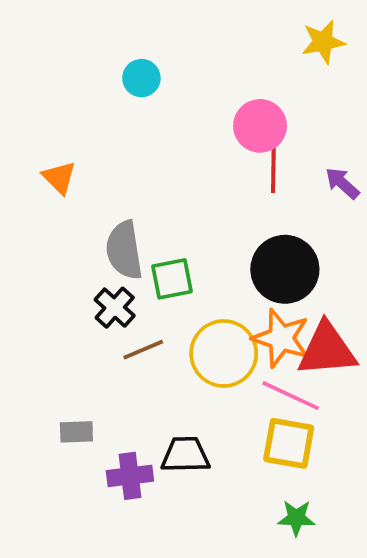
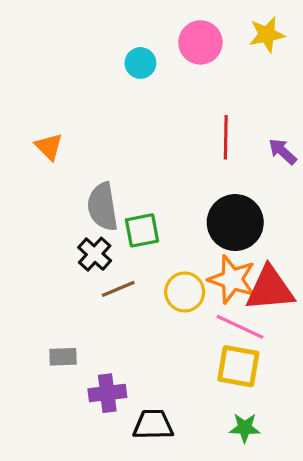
cyan circle: (141, 78) -> (140, 63), moved
pink circle: (260, 126) -> (200, 42), moved
yellow circle: (224, 353) -> (185, 292), size x0.7
black trapezoid: (185, 455) -> (153, 425), moved

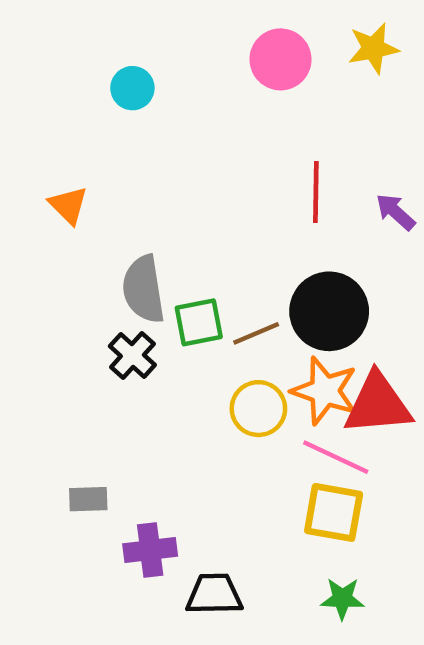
cyan circle: (140, 63) -> (132, 88), moved
brown line: (118, 289) -> (256, 333), moved

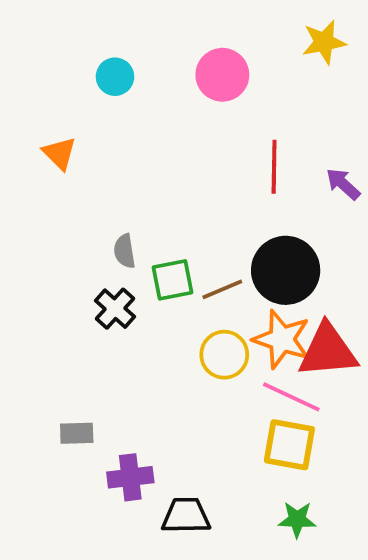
pink circle: (281, 59) -> (222, 75), moved
orange triangle: (68, 205) -> (59, 153), moved
gray semicircle: (143, 289) -> (125, 251), size x0.6

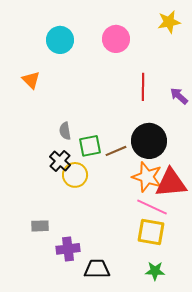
cyan circle: (115, 77) -> (60, 40), size x1.4
yellow circle: (224, 355) -> (75, 175), moved

